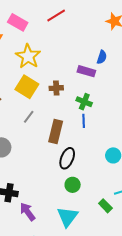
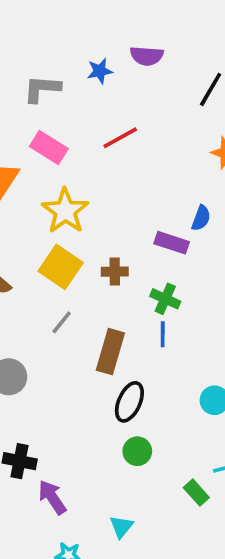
cyan triangle: (67, 217) -> (121, 527), moved, size x0.6

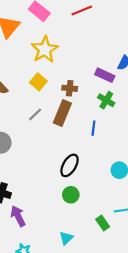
yellow square: (61, 267) -> (38, 82), size x0.7
green cross: (165, 299) -> (106, 100), moved
brown rectangle: (110, 352) -> (62, 113), moved
cyan triangle: (121, 527) -> (66, 238), moved

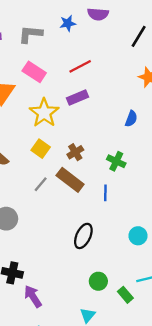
purple rectangle: (105, 75) -> (78, 97), moved, turned -42
brown cross: (70, 88) -> (75, 152), turned -32
brown rectangle: (62, 113) -> (70, 180), turned -70
green circle: (71, 195) -> (98, 281), moved

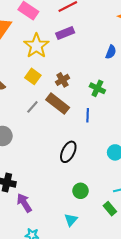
green rectangle: (125, 295) -> (110, 209), moved

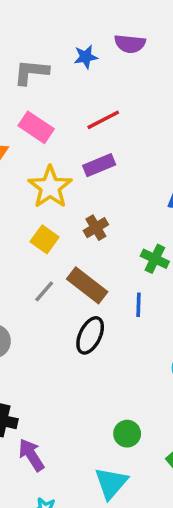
brown cross: (62, 80) -> (96, 228), moved
black ellipse: (68, 152) -> (90, 335), moved
cyan triangle: (71, 220) -> (111, 483), size x1.5

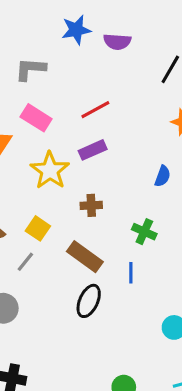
blue star: (86, 57) -> (76, 30), moved, size x1.4
brown cross: (96, 228) -> (91, 205), turned 30
yellow square: (45, 239) -> (38, 228), moved
gray line: (44, 291) -> (25, 262), moved

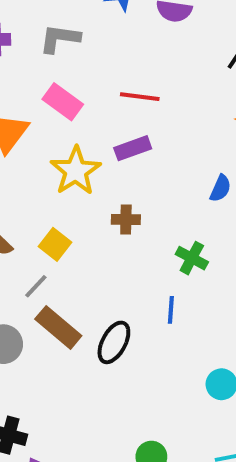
red line: (95, 110) -> (140, 97), turned 32
brown rectangle: (85, 257) -> (58, 327), moved

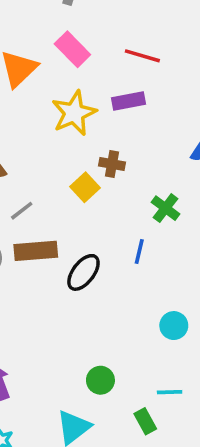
yellow square: (55, 244) -> (85, 187), moved
brown rectangle: (58, 327) -> (36, 251), turned -54

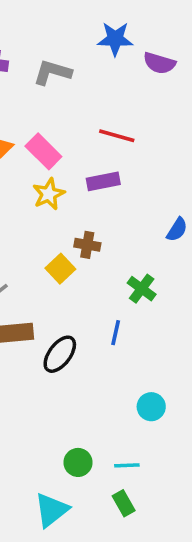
pink rectangle: (72, 49) -> (43, 151), moved
yellow star: (74, 113) -> (49, 194), size x0.7
cyan line: (170, 392) -> (127, 465), moved

